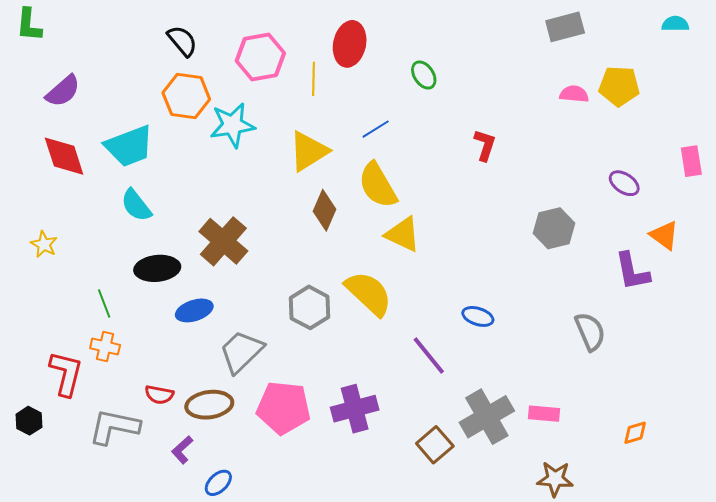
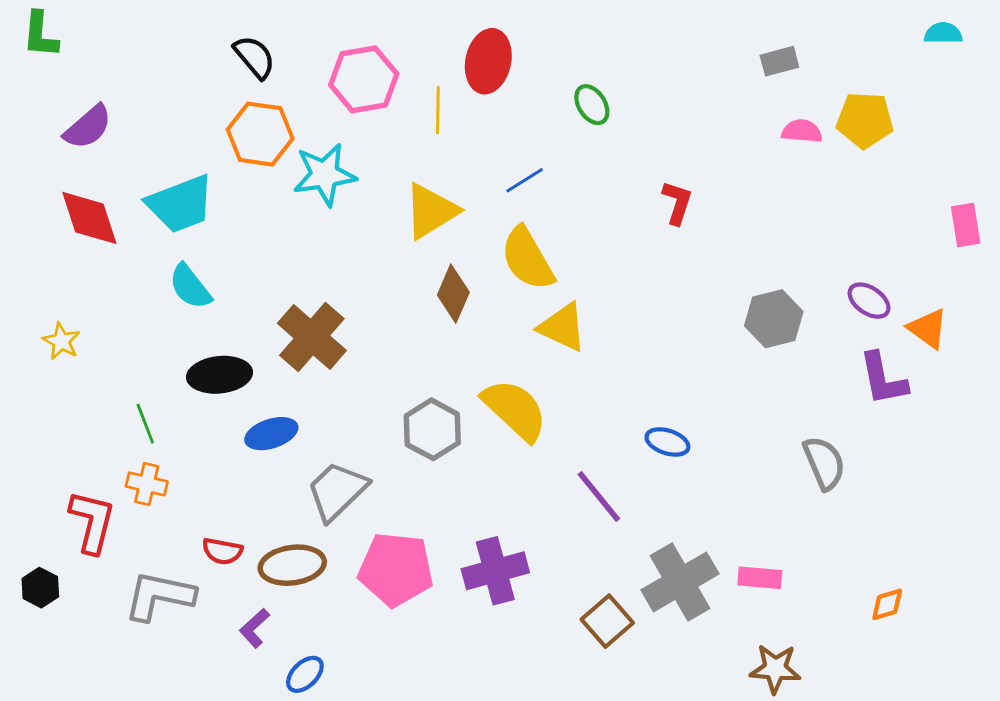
gray rectangle: (565, 27) -> (779, 61), moved, size x0.7
purple ellipse: (624, 183) -> (869, 301), moved

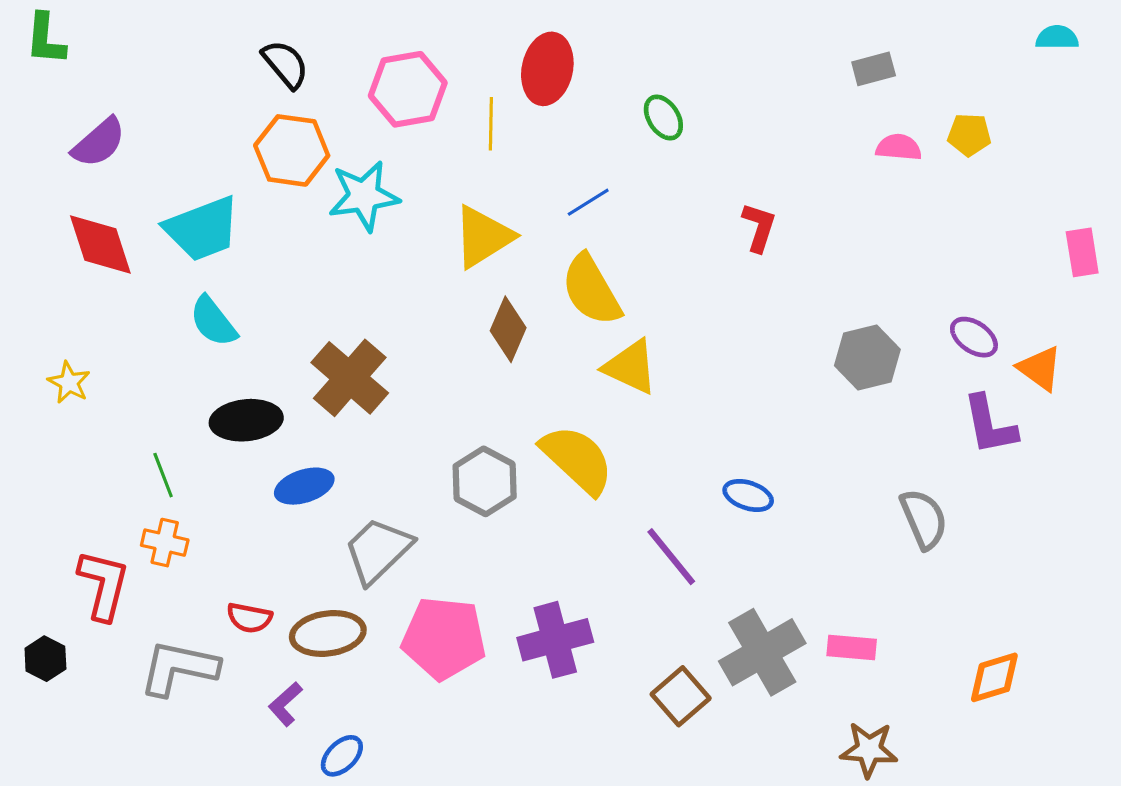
yellow pentagon: (865, 120) -> (969, 135), size x0.7
orange diamond: (887, 604) -> (994, 677), size x1.4

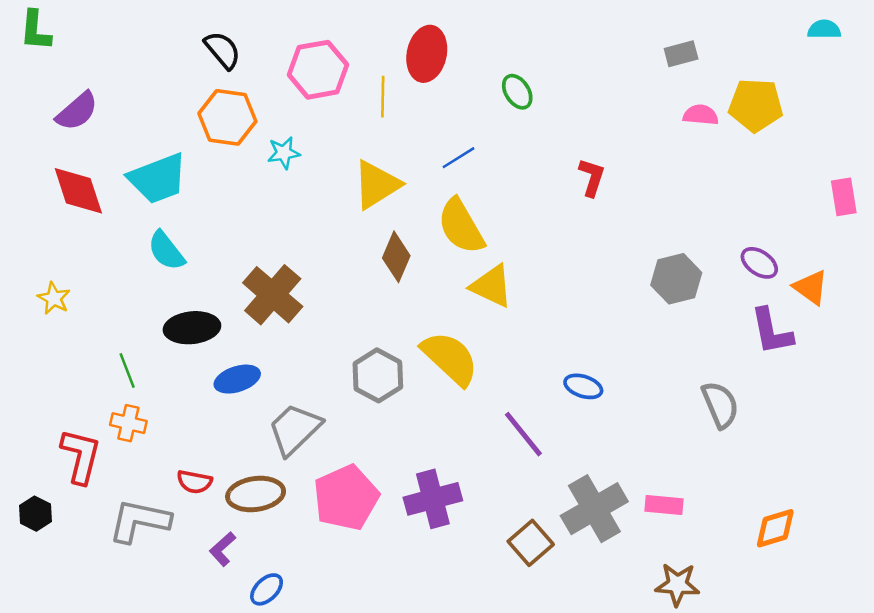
yellow pentagon: (969, 135) -> (756, 105), size x1.6
cyan star: (364, 196) -> (284, 153), size x0.6
pink pentagon: (444, 638) -> (346, 498), turned -30

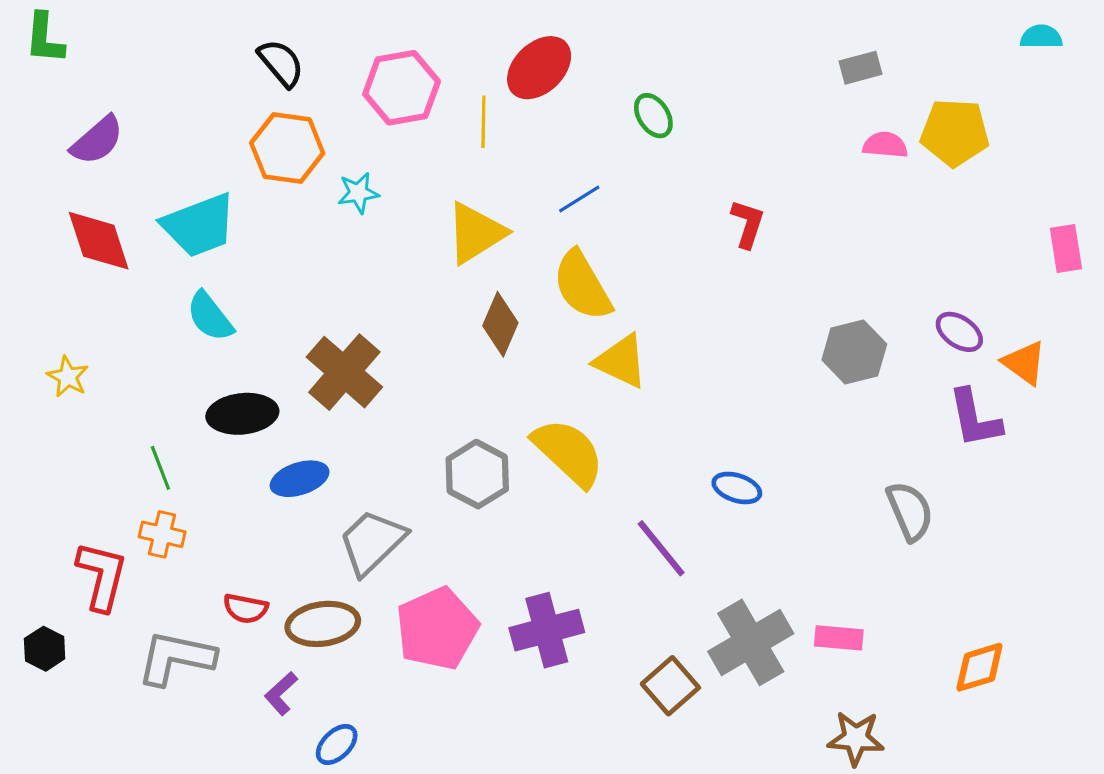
red ellipse: (427, 54) -> (539, 68), turned 34

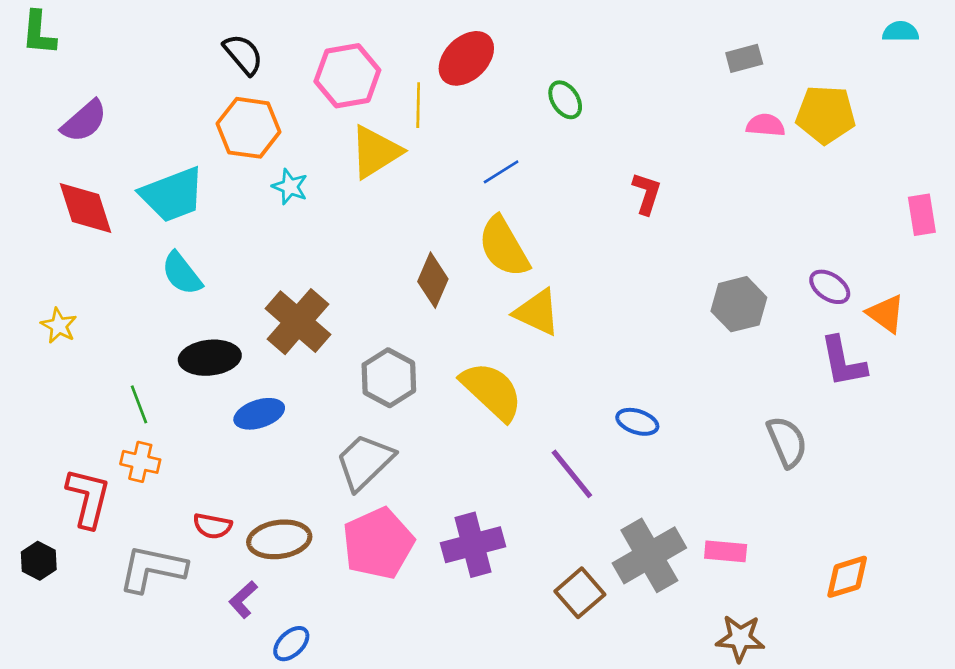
cyan star: (358, 193) -> (290, 187), moved, turned 30
yellow triangle: (476, 233) -> (375, 152), moved
gray hexagon: (477, 474) -> (389, 378), moved
gray trapezoid: (372, 542) -> (365, 462), moved

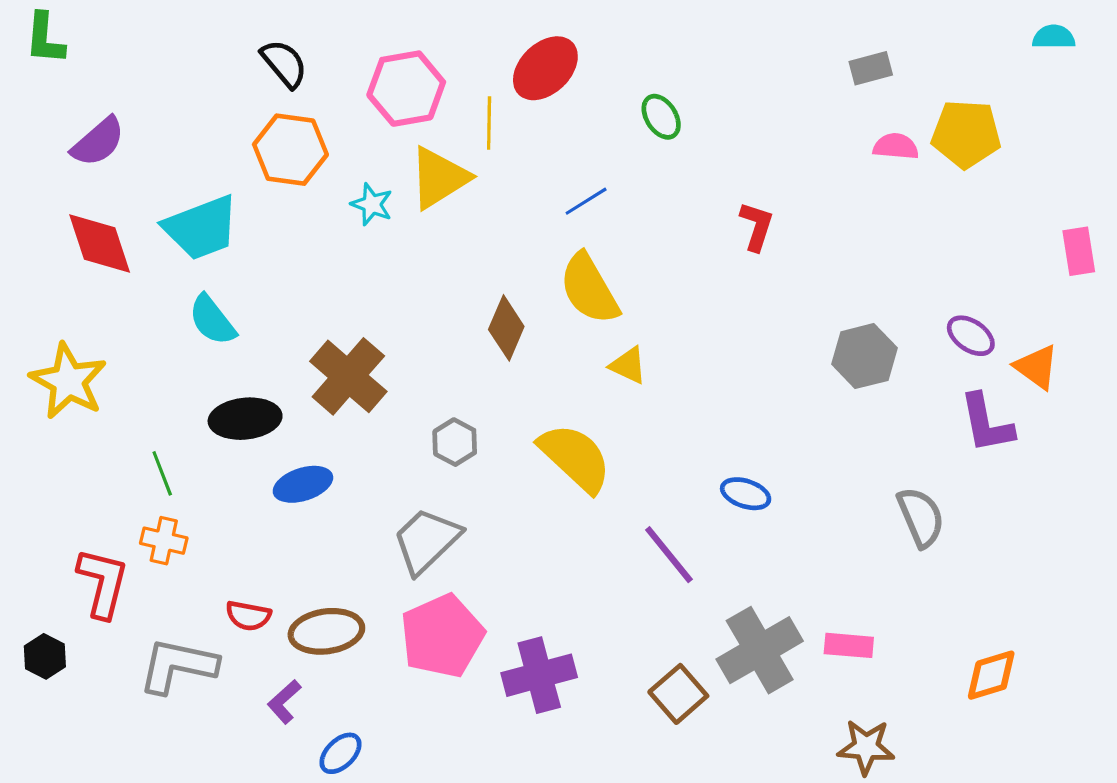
cyan star: (290, 187) -> (372, 204), moved
yellow triangle: (537, 312) -> (628, 365), size x0.7
yellow star: (59, 326) -> (68, 381), size x1.8
gray hexagon: (389, 378) -> (455, 442), size x0.7
purple cross: (473, 545) -> (539, 675), moved

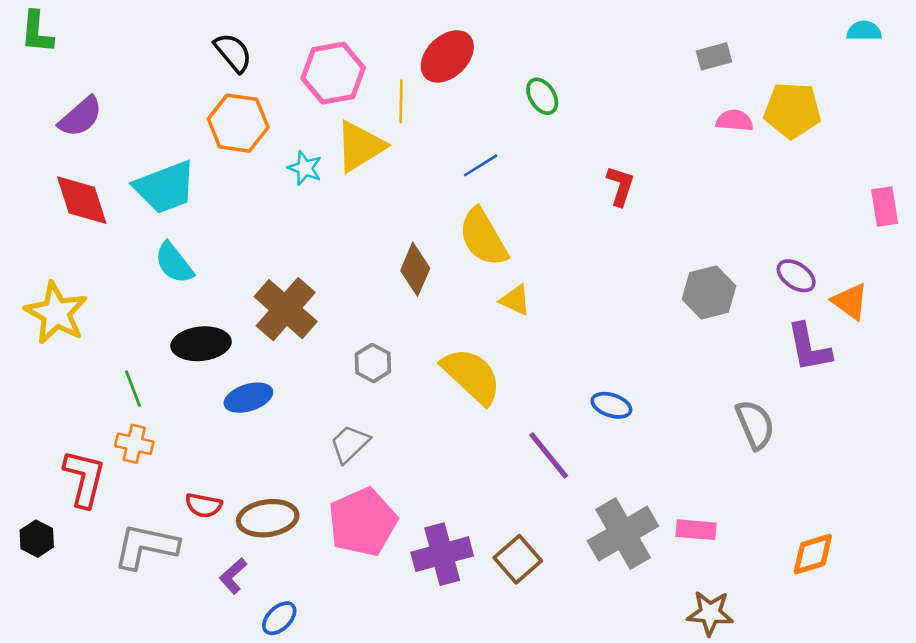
gray trapezoid: (427, 541) -> (350, 444), size x0.7
brown square: (678, 694) -> (518, 559), moved

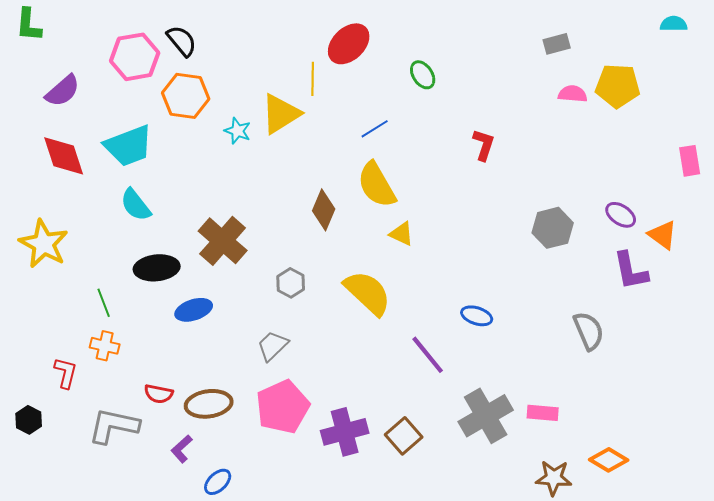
pink hexagon: (333, 73) -> (135, 57), moved
red L-shape: (84, 478) -> (66, 373), size x0.7
orange diamond: (813, 554) -> (609, 460), moved, turned 48

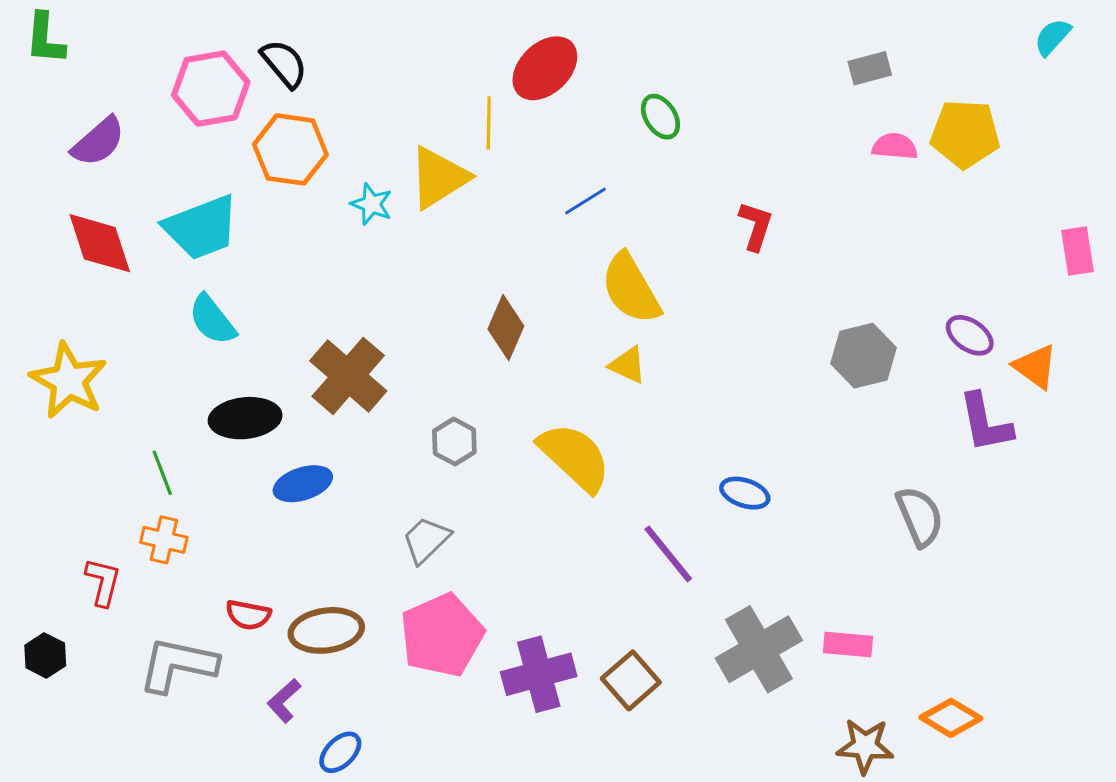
cyan semicircle: (674, 24) -> (1052, 37), turned -48
yellow semicircle: (377, 185) -> (631, 288), moved

